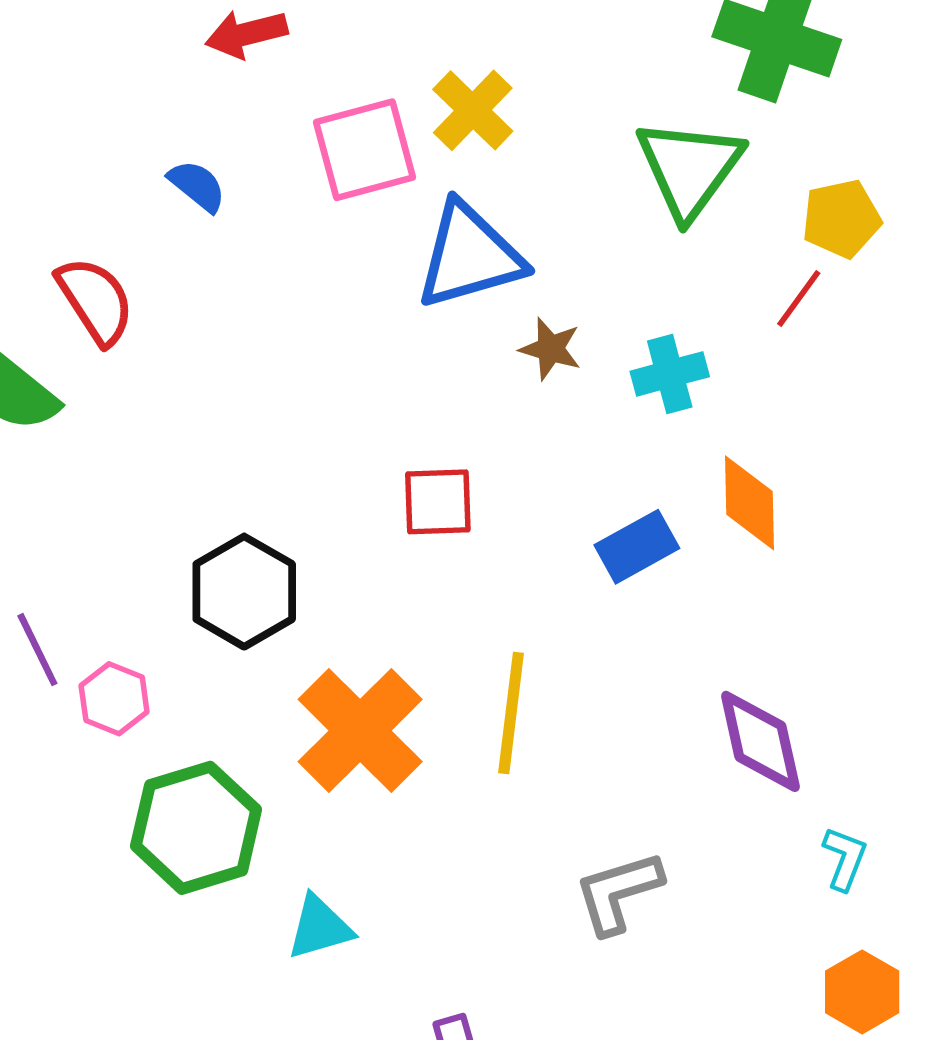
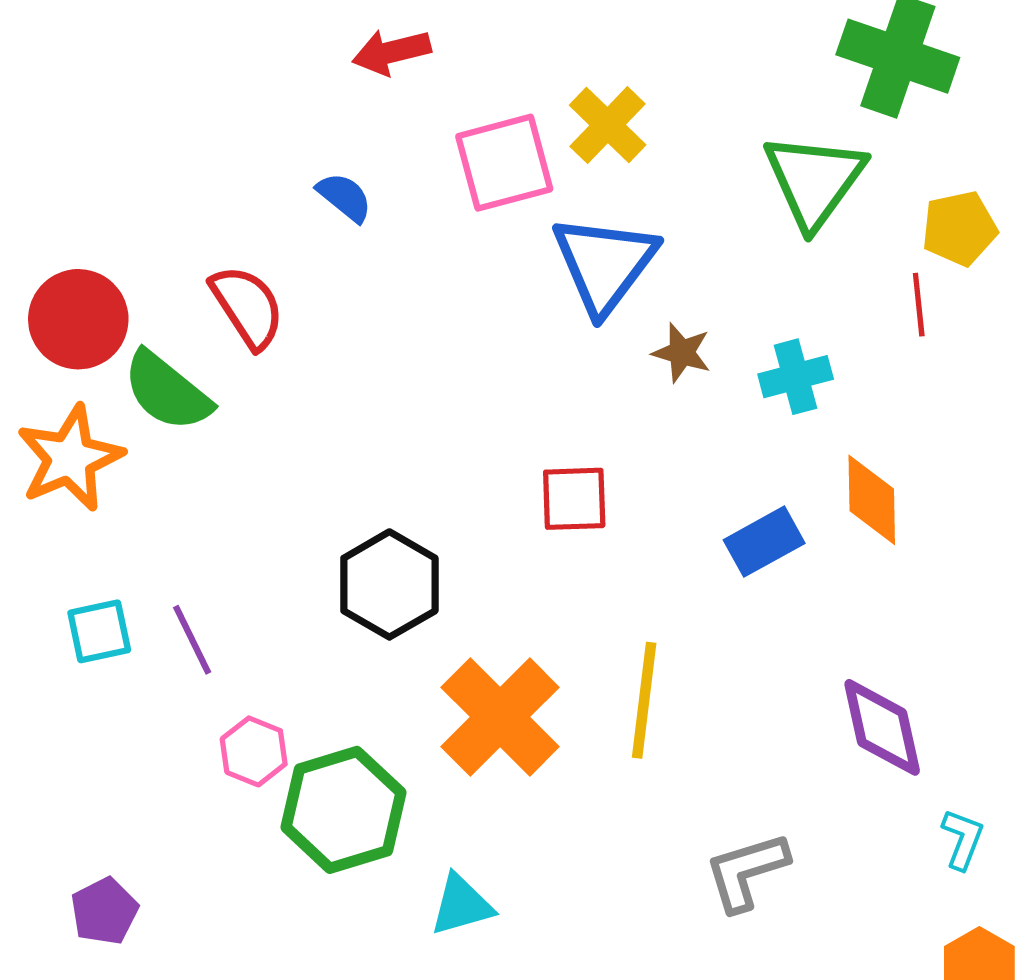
blue triangle: (470, 256) -> (604, 264), turned -37
red line: (799, 298) -> (919, 305), turned -42
pink hexagon: (114, 699) -> (254, 751), moved

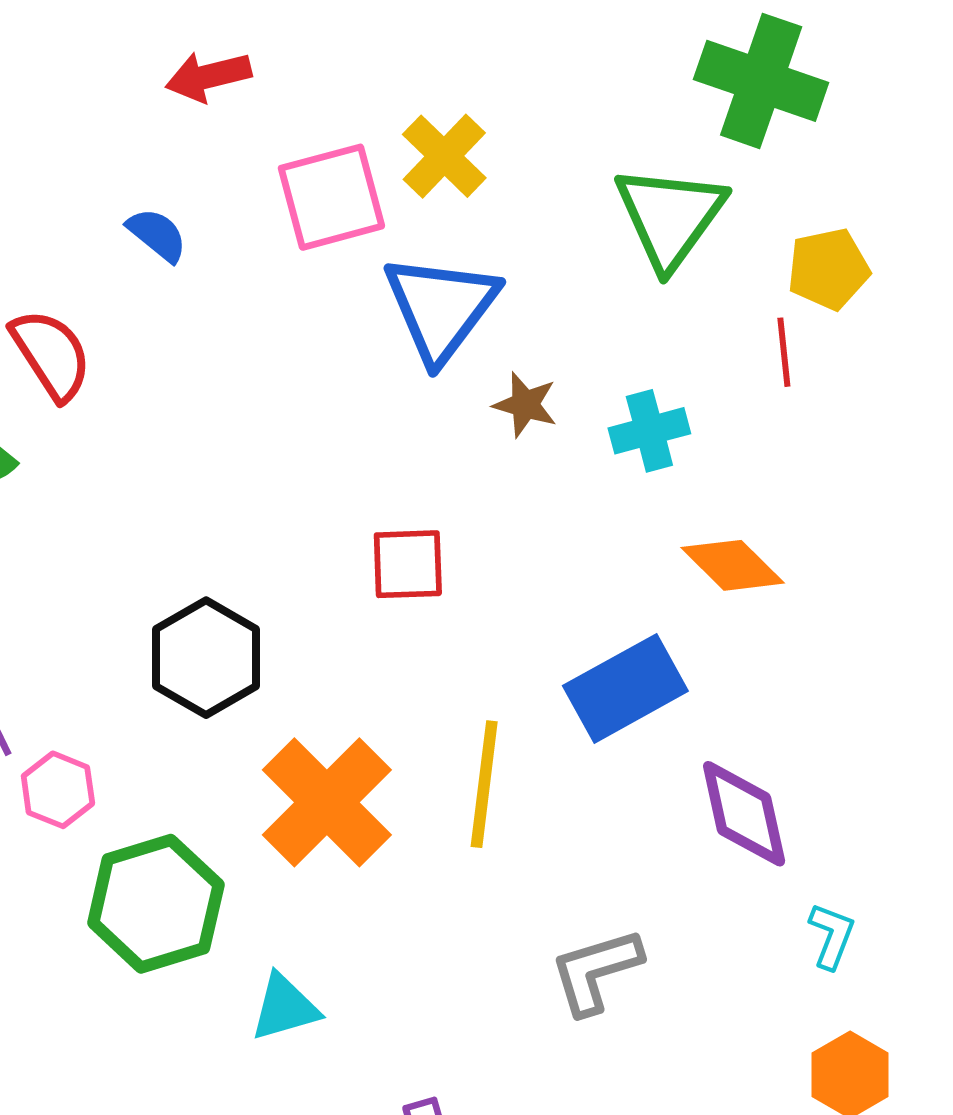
orange diamond: (872, 500) -> (733, 565), turned -44
blue rectangle: (764, 542) -> (625, 688), moved, size x1.4
pink hexagon: (254, 751) -> (58, 790), moved

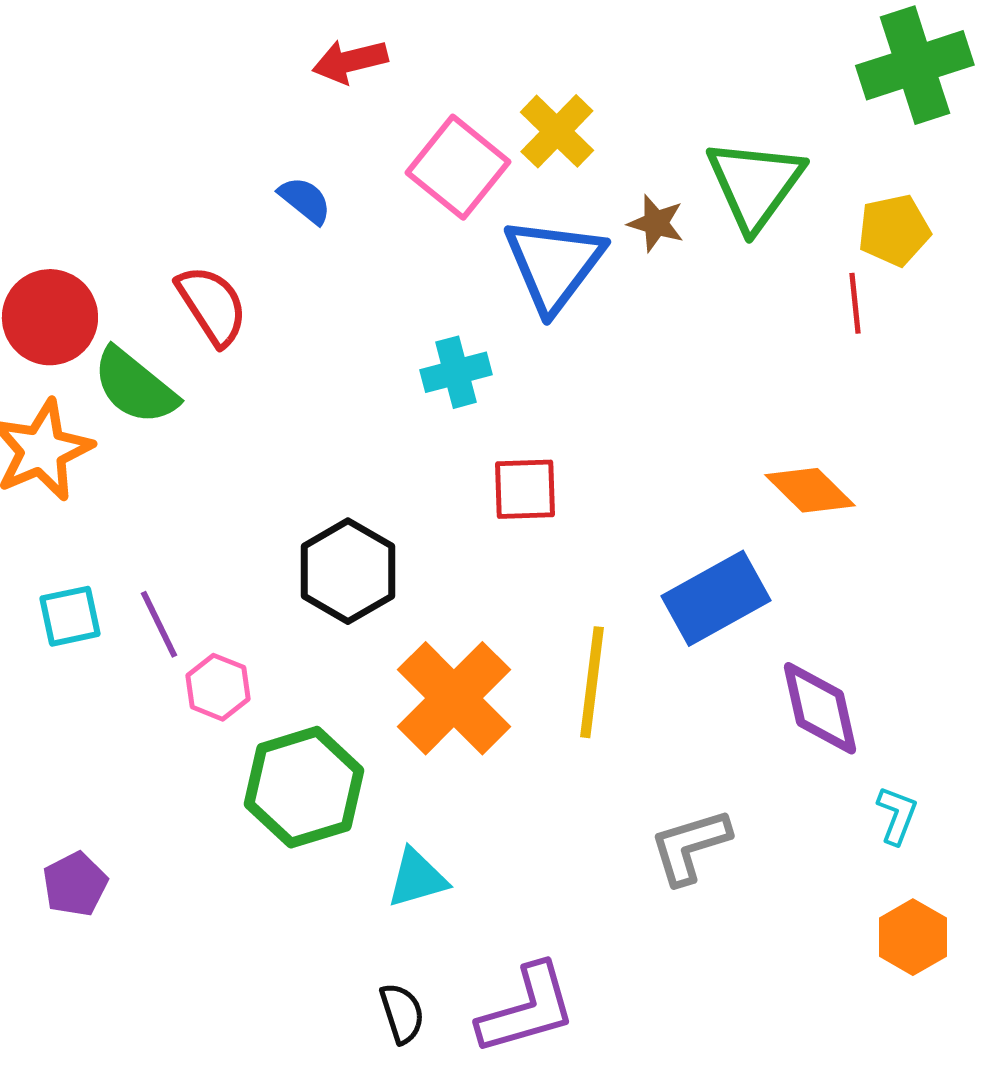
green cross: (761, 81) -> (915, 65), moved, turned -37
pink square: (331, 197) -> (458, 167), turned -36
brown star: (525, 405) -> (656, 223), moved
cyan cross: (649, 431) -> (456, 372), moved

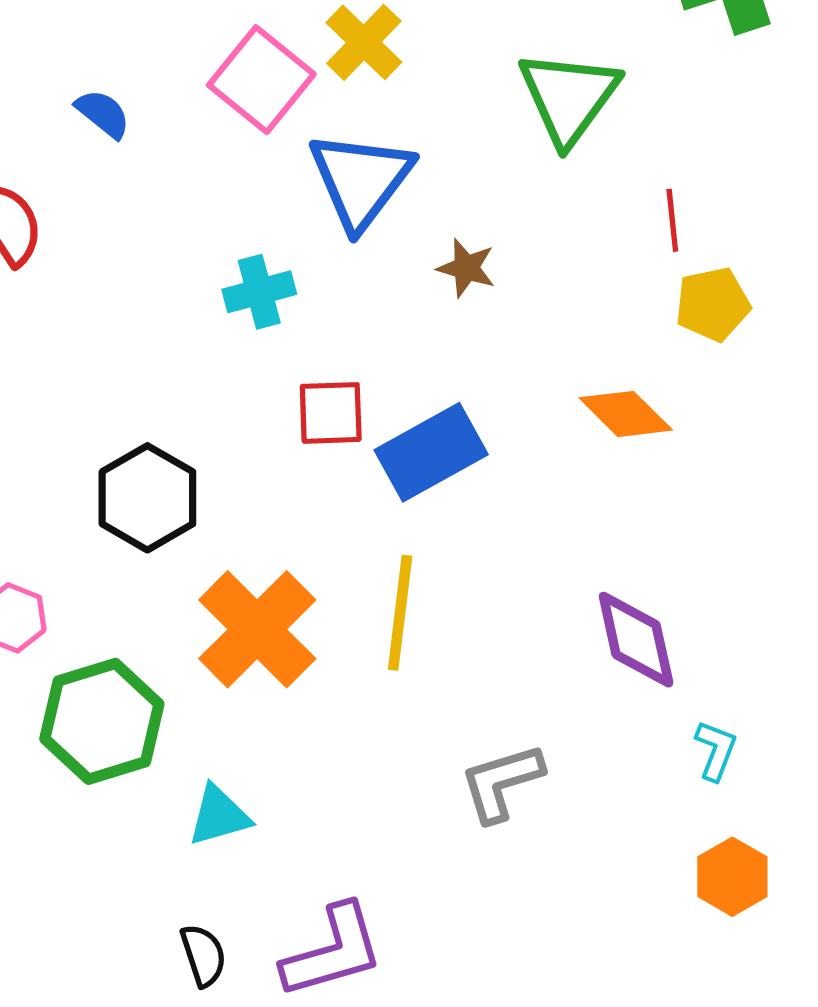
brown star: (656, 223) -> (466, 268), moved
yellow pentagon: (894, 230) -> (713, 304), moved
blue rectangle: (716, 598) -> (431, 452), moved

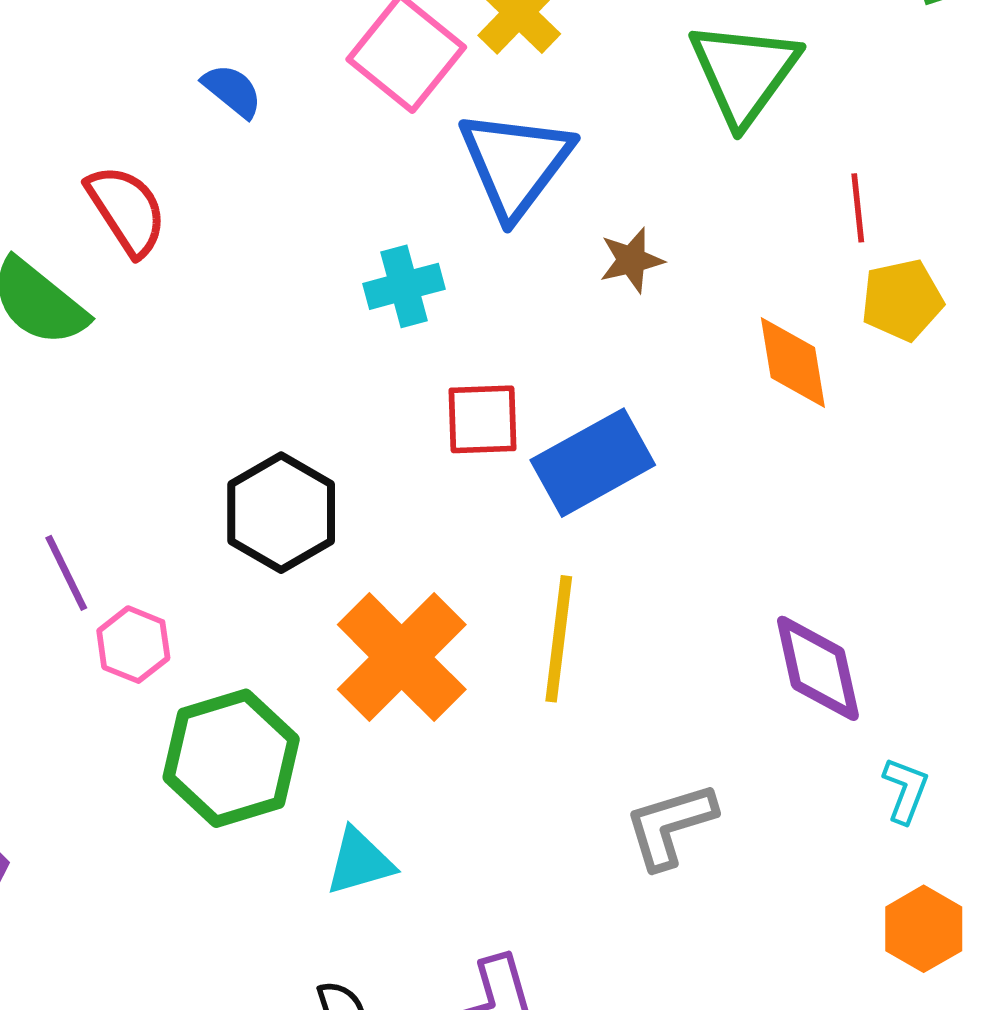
brown star: (466, 268) -> (631, 260), turned -30
orange diamond: (626, 414) -> (793, 363), moved, turned 36

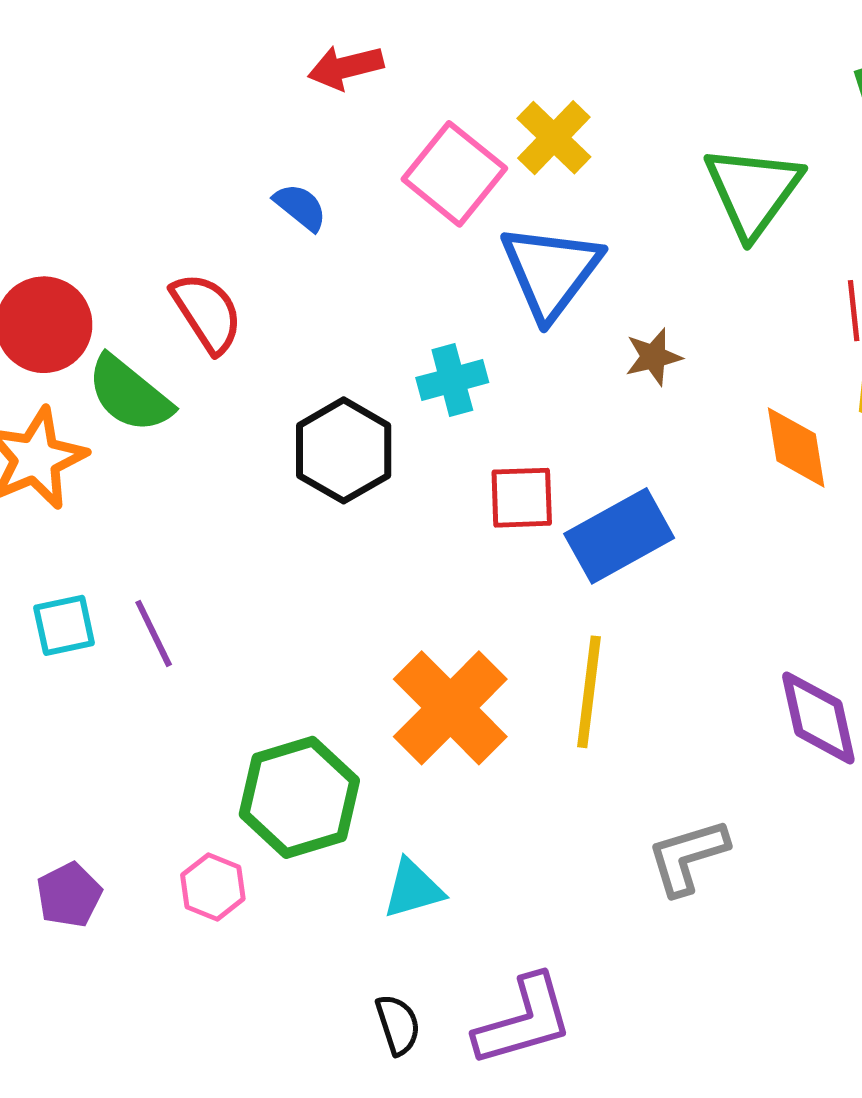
black hexagon: (281, 513) -> (344, 450), moved
pink hexagon: (133, 645) -> (213, 887), moved

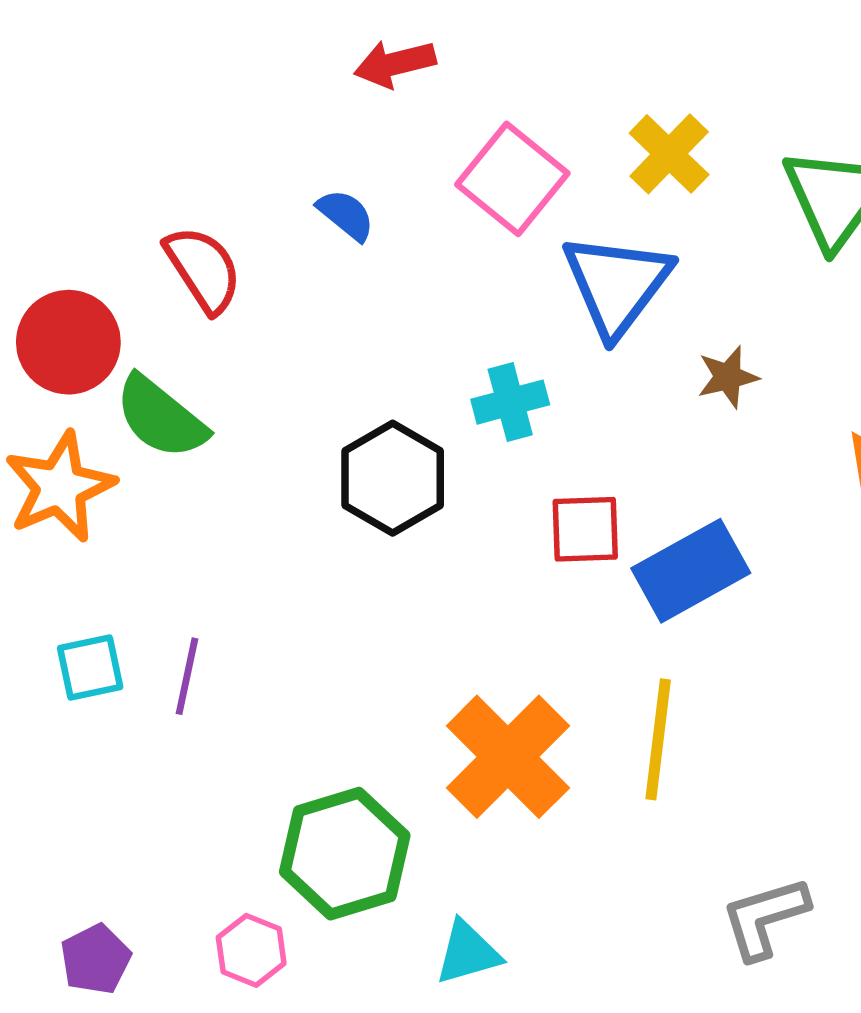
yellow cross: (554, 138) -> (669, 154), moved
red semicircle: (207, 313) -> (203, 269), moved
purple line: (154, 633) -> (187, 676), turned 38

